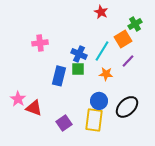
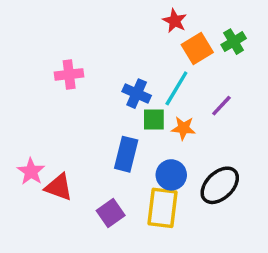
orange square: (123, 39) -> (197, 48), moved
green square: (78, 69) -> (154, 120), moved
blue rectangle: (59, 76) -> (126, 154), moved

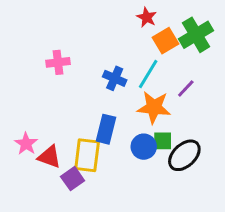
green cross: (234, 42) -> (196, 35), size x1.6
green square: (154, 120) -> (163, 141), moved
orange star: (183, 128) -> (154, 107), size x1.6
yellow rectangle: (163, 208) -> (87, 155), moved
purple square: (111, 213) -> (73, 179), moved

